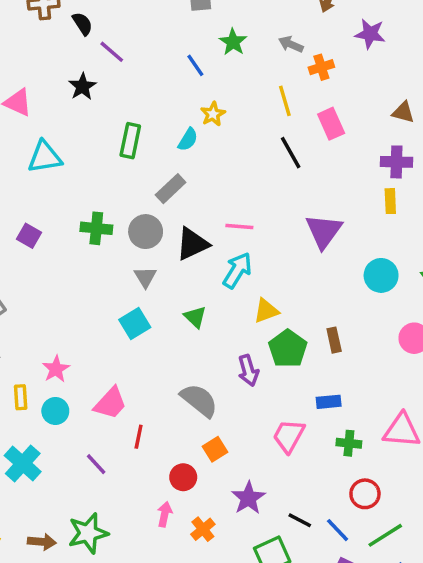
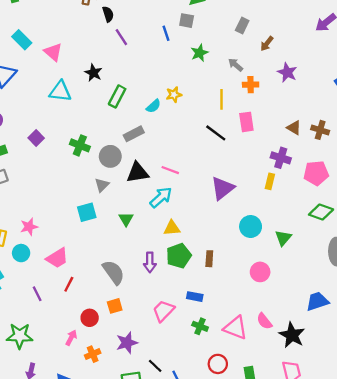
blue line: (195, 65) -> (166, 33), moved
black star: (82, 87) -> (93, 73), moved, turned -30
black line: (291, 153) -> (216, 133), turned -40
red circle: (365, 494) -> (218, 364), moved

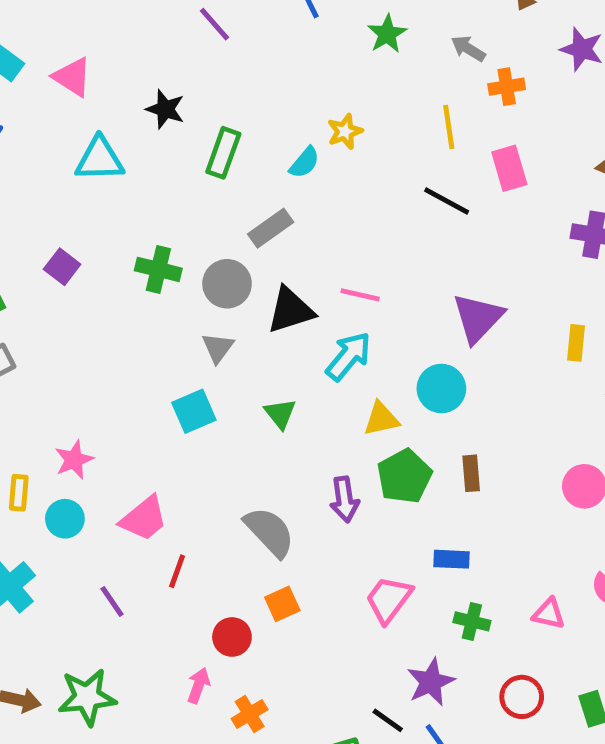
yellow rectangle: (270, 181) -> (576, 343), moved
cyan circle: (251, 227) -> (441, 388), moved
pink triangle: (236, 328) -> (549, 614), size x0.6
purple star: (127, 343) -> (431, 682), moved

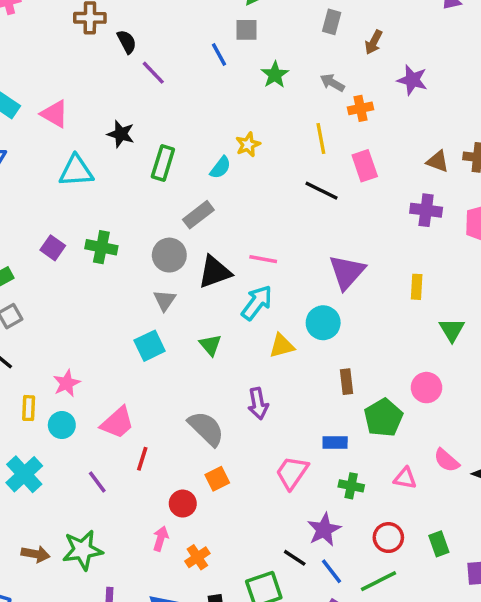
green cross: (158, 269) -> (101, 247), moved
green pentagon: (404, 476) -> (383, 418), moved

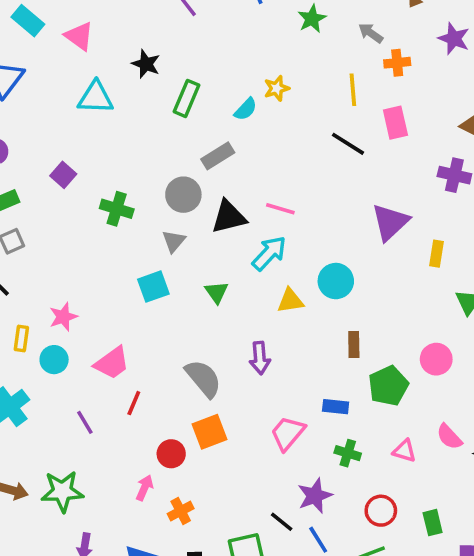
green cross: (101, 247) -> (117, 209), moved
purple triangle: (347, 272) -> (390, 222), moved
orange square: (217, 479) -> (210, 432), size x1.4

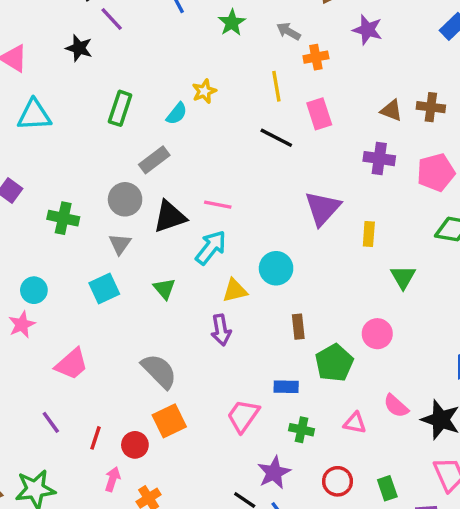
black star: (146, 64) -> (79, 48), moved
purple arrow: (260, 358) -> (221, 330), moved
cyan circle: (54, 360) -> (34, 290), moved
red line: (134, 403) -> (95, 438), moved

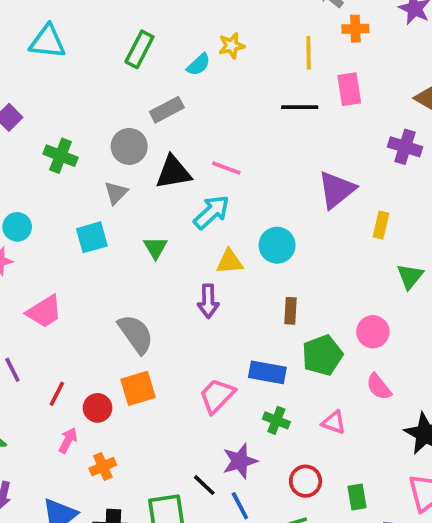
black line: (276, 138) -> (300, 107), turned -36
blue rectangle: (286, 387) -> (267, 372), size x1.4
pink semicircle: (396, 406) -> (379, 387), moved

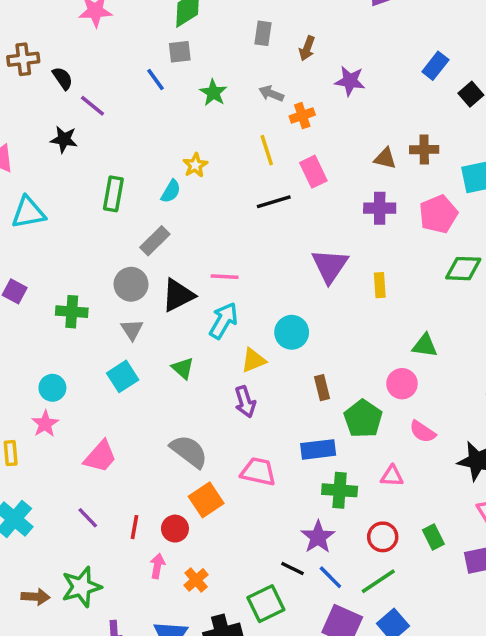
green triangle: (410, 276) -> (425, 346), moved, turned -44
pink trapezoid: (217, 396) -> (258, 472), moved, turned 75
green cross: (276, 420) -> (340, 490), size x1.4

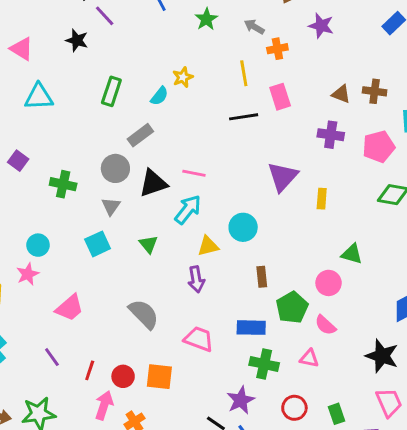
pink semicircle: (423, 432) -> (325, 325), moved
orange square: (206, 500) -> (159, 377), moved, turned 32
pink arrow: (157, 566) -> (104, 405), size x1.4

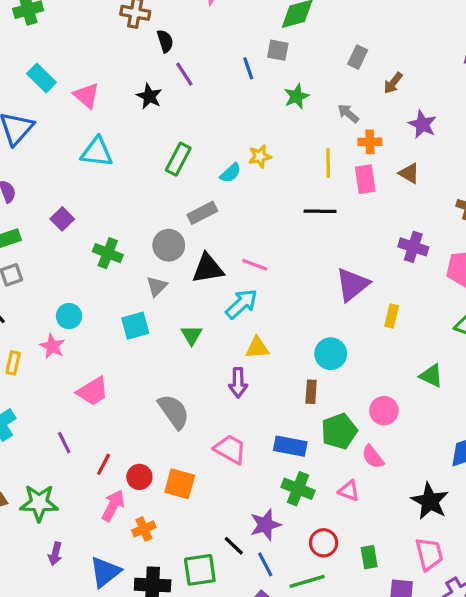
brown triangle: (341, 94) -> (409, 173), moved
pink rectangle: (280, 97) -> (365, 179), moved
cyan circle: (243, 227) -> (331, 354), moved
green triangle: (352, 254) -> (431, 376), moved
pink star: (28, 274) -> (52, 346), turned -30

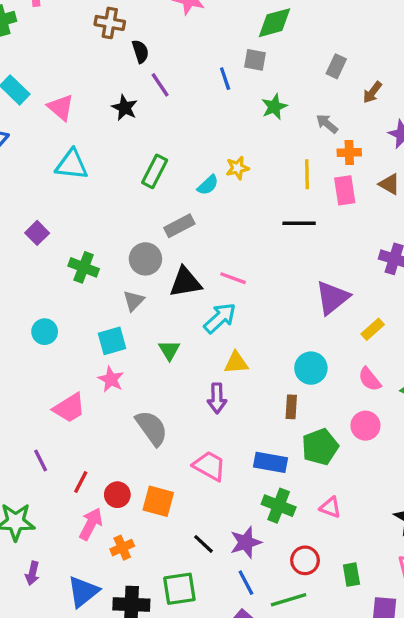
yellow rectangle: (392, 316) -> (373, 329), turned 35
pink star: (52, 346) -> (111, 379), moved
pink semicircle: (373, 457) -> (370, 379), moved
black line: (234, 546) -> (203, 544), moved

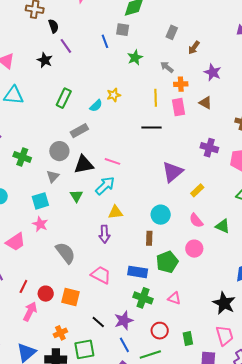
green triangle: (169, 350) -> (76, 196), moved
orange cross: (122, 548) -> (60, 333), moved

